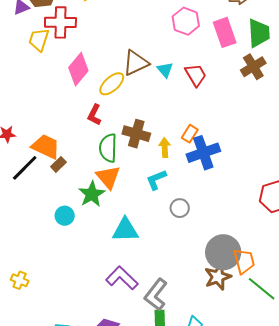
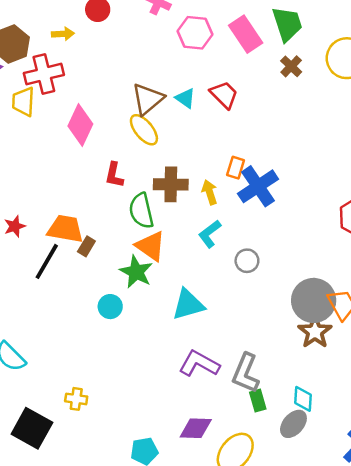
brown cross: (253, 67) -> (291, 66), size x0.7
yellow ellipse: (112, 84) -> (144, 130), moved, turned -72

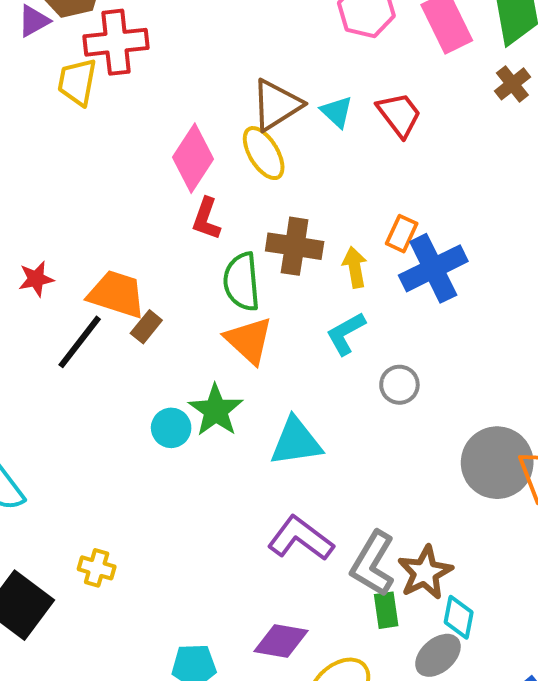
pink diamond: (80, 125) -> (193, 158), moved
green star: (136, 272) -> (216, 410), moved
brown star: (315, 332) -> (425, 572), moved

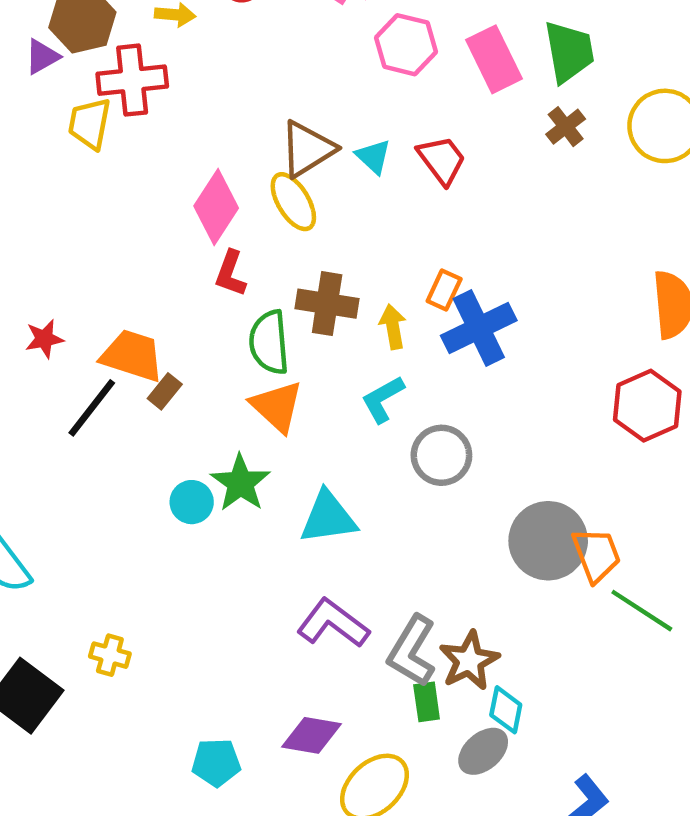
gray circle: (399, 385) -> (441, 455), size x1.4

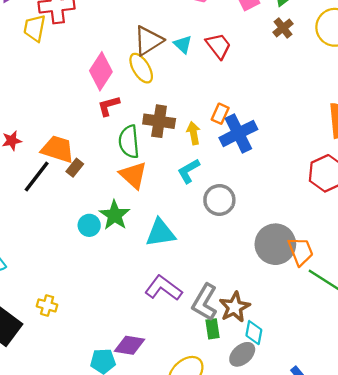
red L-shape: (231, 273) -> (109, 106), turned 55
purple diamond: (311, 735) -> (130, 345), moved

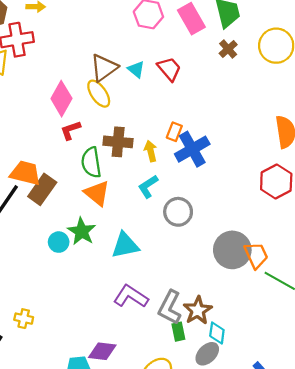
brown rectangle: (75, 168) -> (42, 189), size x1.8

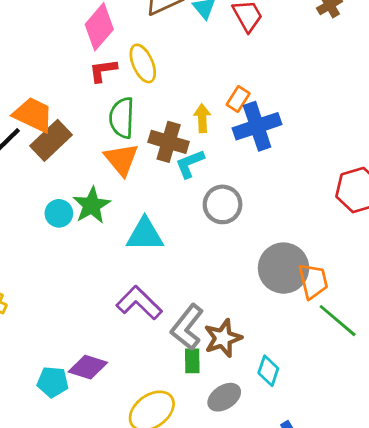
yellow ellipse: (99, 94) -> (143, 63), moved
brown cross: (118, 142) -> (169, 142), moved
cyan diamond: (217, 333) -> (268, 371), moved

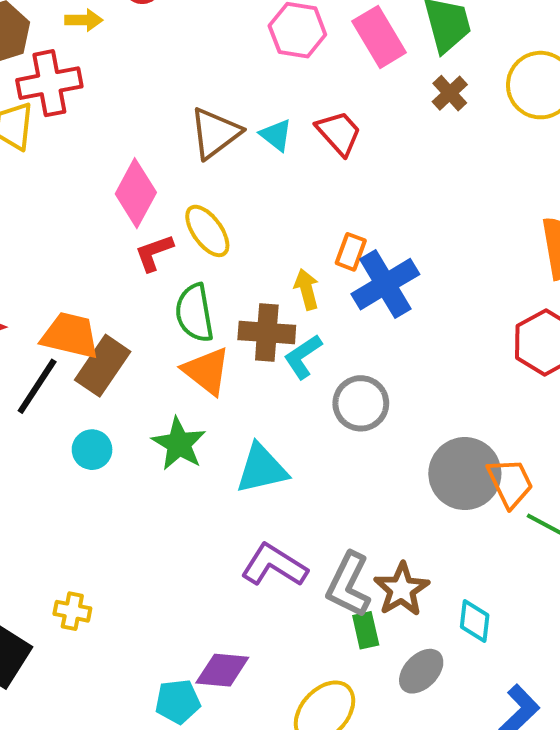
cyan circle: (59, 213) -> (92, 450), moved

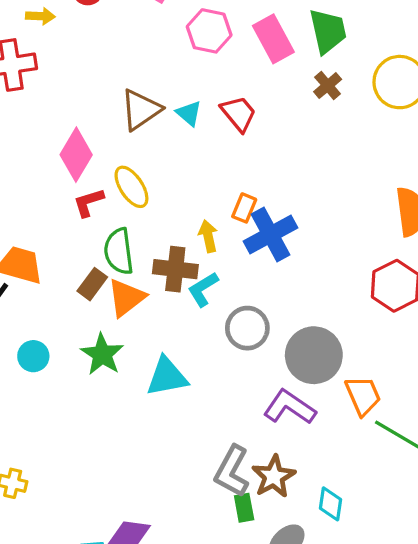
brown rectangle: (103, 366) -> (92, 284), moved, size x0.7
orange triangle: (206, 371) -> (126, 298), turned 42
gray circle: (465, 474) -> (314, 355), moved
purple L-shape: (274, 565) -> (290, 407), moved

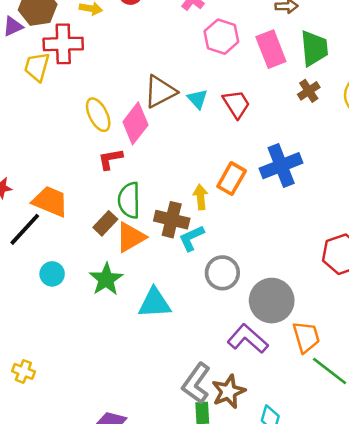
pink diamond: (76, 155) -> (135, 123), moved
yellow ellipse: (131, 187) -> (98, 115), moved
orange rectangle: (244, 208) -> (232, 179), size x1.4
blue cross: (271, 235) -> (281, 166), moved

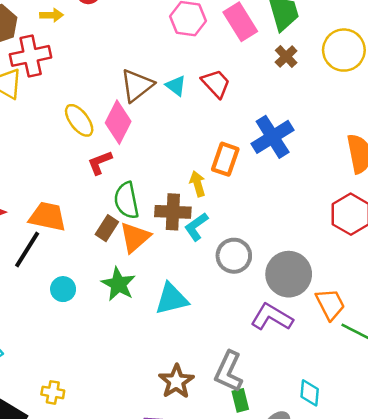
brown star: (228, 392) -> (176, 381), moved

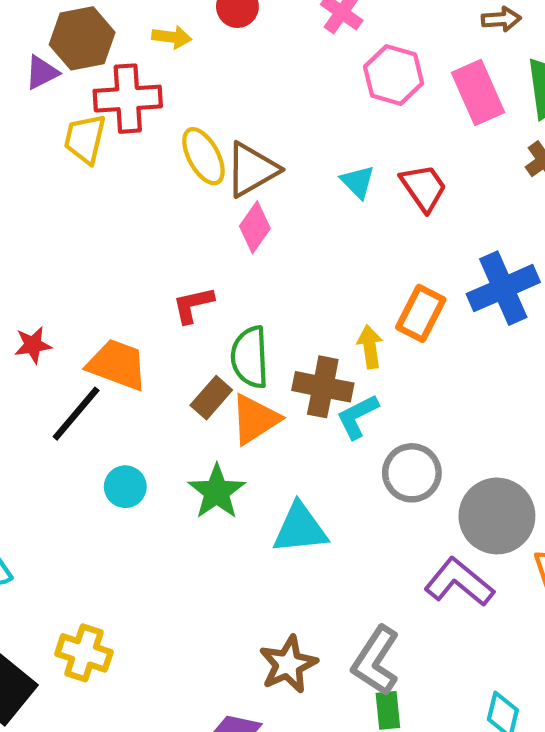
brown triangle: (137, 85) -> (252, 170), moved
yellow ellipse: (79, 120) -> (203, 156), moved
pink diamond: (118, 122) -> (255, 227), size x0.7
red L-shape: (100, 163) -> (193, 305), moved
yellow cross: (53, 392) -> (84, 653), size x1.4

